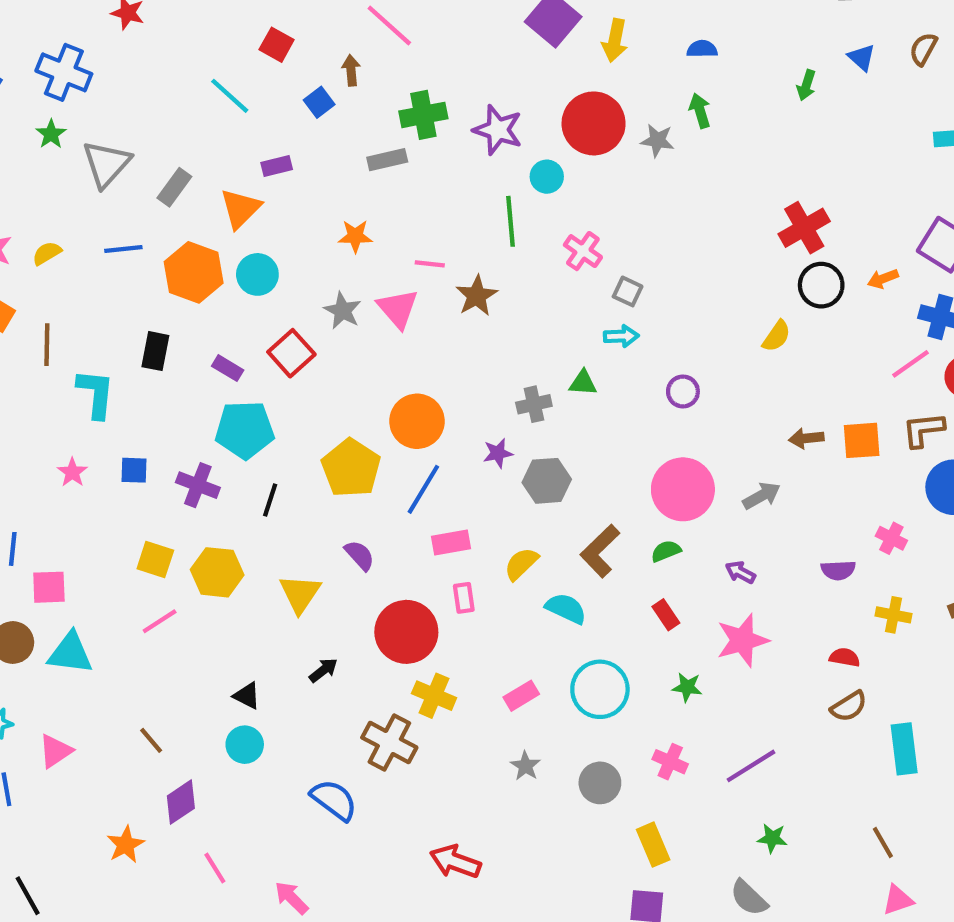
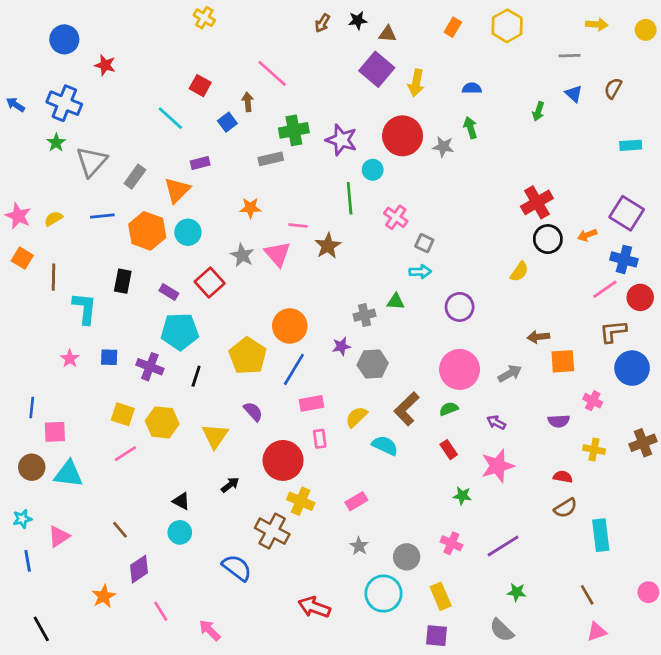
purple circle: (683, 391) -> (460, 307), size x1.4
orange square: (862, 440) -> (563, 361), moved
cyan circle: (600, 689) -> (384, 594), moved

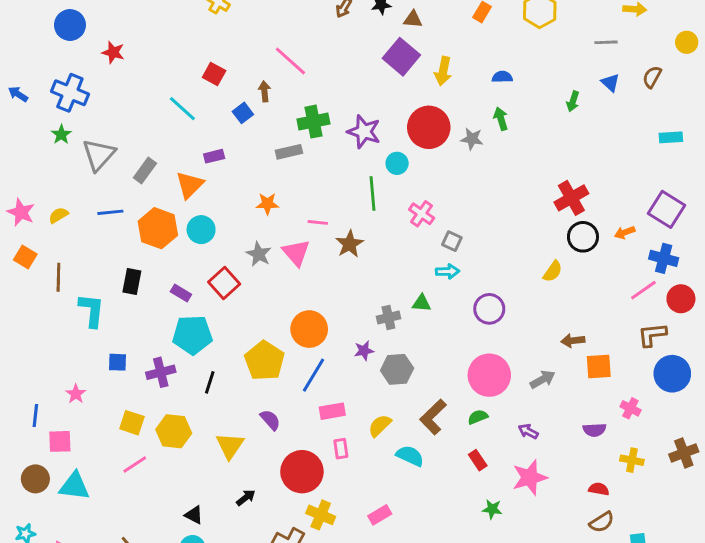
yellow circle: (646, 30) -> (687, 42), moved
pink star: (70, 359) -> (76, 394), moved
purple cross: (150, 367) -> (161, 372), turned -35

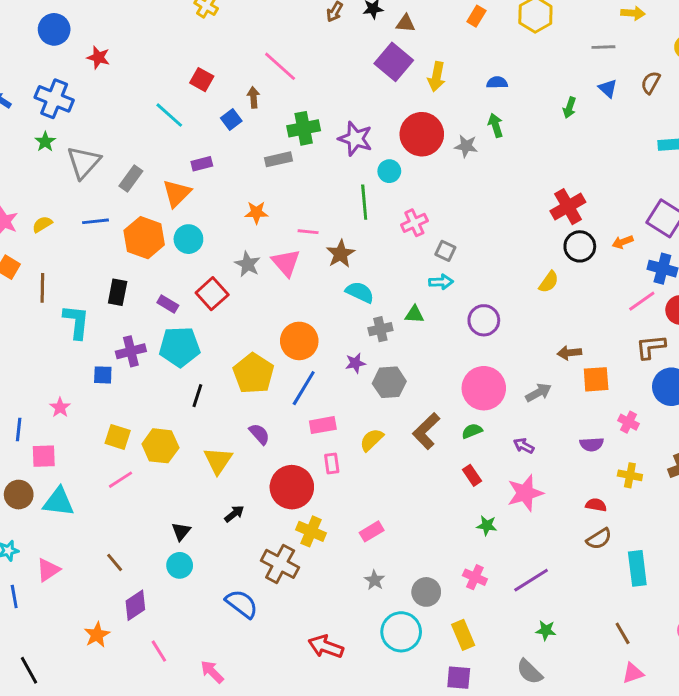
pink cross: (422, 214) -> (414, 223), turned 30
purple cross: (161, 372) -> (131, 351), moved
cyan semicircle: (410, 456) -> (360, 292), moved
black triangle: (194, 515) -> (181, 531), turned 42

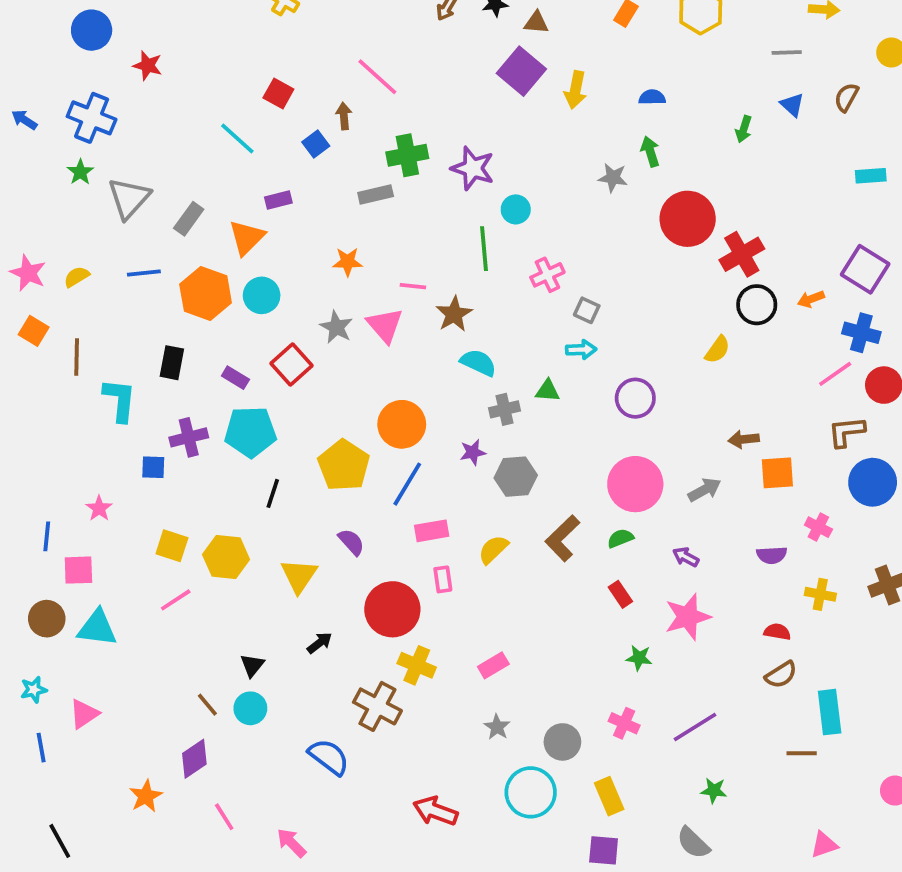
red circle: (422, 134) -> (688, 219), moved
brown line: (115, 562) -> (207, 705), moved
brown line: (623, 633) -> (802, 753), moved, turned -60

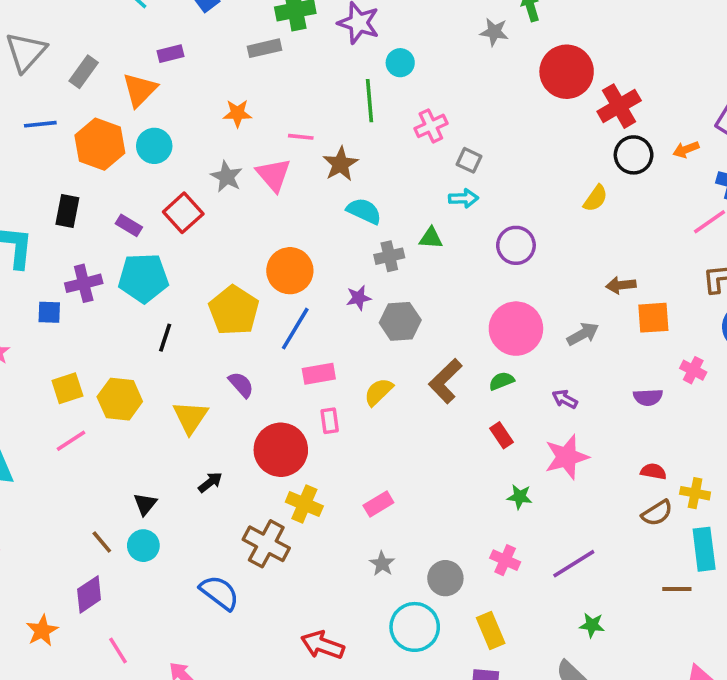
yellow square: (172, 546) -> (67, 388), turned -36
yellow cross: (820, 594) -> (695, 493), moved

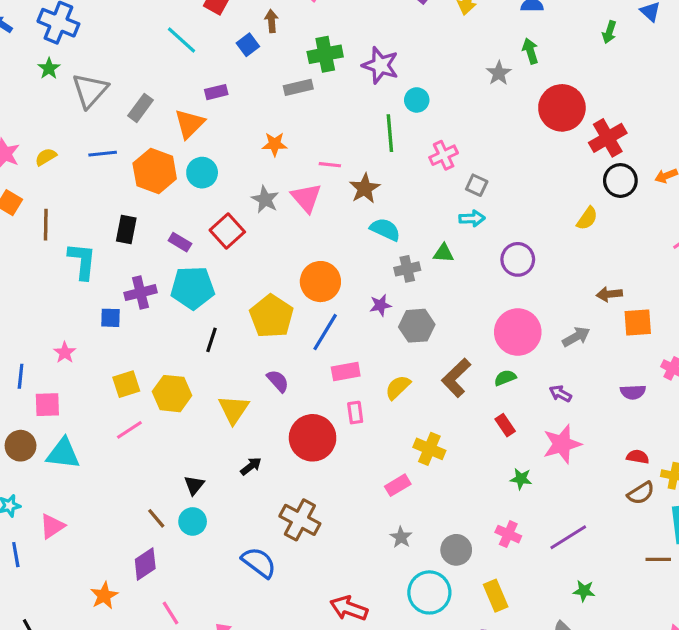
gray star: (494, 32) -> (499, 73), turned 30
yellow cross: (304, 504) -> (429, 449), moved

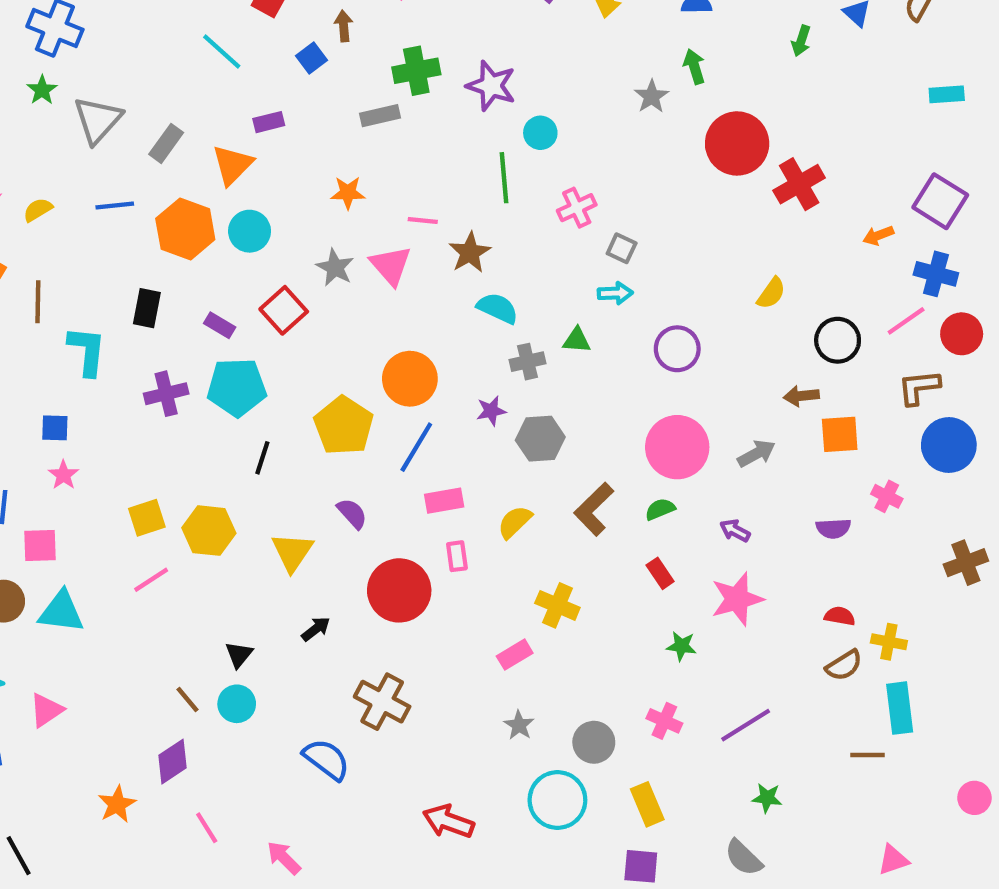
black circle: (620, 180) -> (838, 340), moved
blue square: (110, 318) -> (55, 428), moved

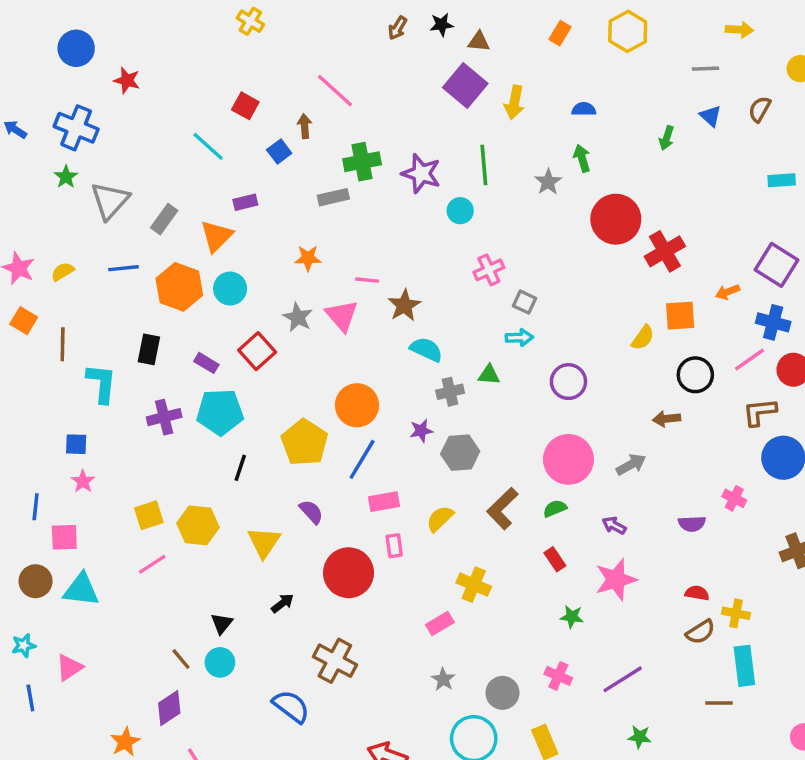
green line: (504, 178) -> (484, 165), moved
orange square: (840, 434) -> (680, 316), moved

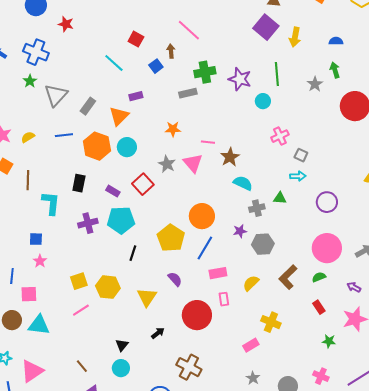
brown line: (181, 659) -> (82, 366), moved
pink triangle: (69, 667) -> (32, 371), size x1.4

